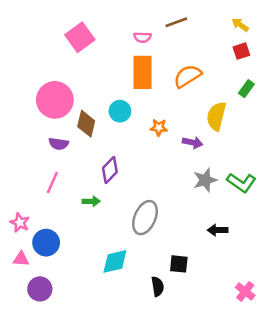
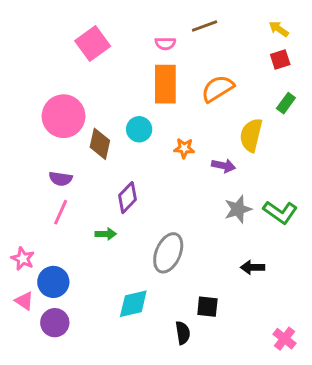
purple semicircle: (59, 144) -> (61, 179), moved
pink triangle: (21, 259) -> (24, 301), turned 30
purple circle: (40, 289) -> (55, 323), moved

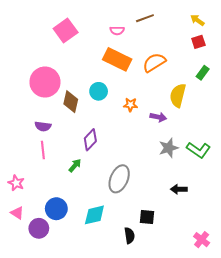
orange rectangle: (165, 84) -> (117, 59), turned -64
pink line: (61, 212) -> (43, 150), turned -30
green arrow: (106, 234) -> (75, 165), turned -48
blue circle: (53, 282) -> (56, 209), moved

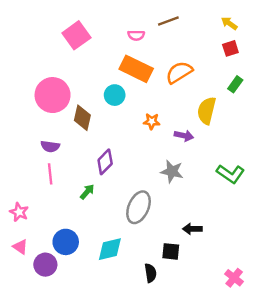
cyan circle: (99, 91) -> (115, 95), moved
gray star: (169, 148) -> (172, 171), moved, turned 30
black arrow: (179, 189) -> (192, 229), moved

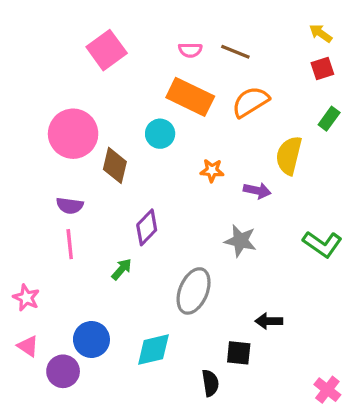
brown line: (168, 21) -> (235, 52), moved, turned 42

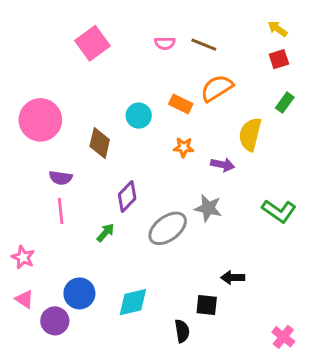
orange rectangle: (190, 97) -> (181, 104), moved, size x0.6
pink circle: (73, 134) -> (40, 120), moved
gray ellipse: (194, 291) -> (168, 228), moved, turned 30

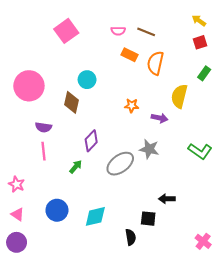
orange semicircle: (217, 88) -> (155, 63), turned -45
orange rectangle: (181, 104) -> (130, 55), moved
cyan circle: (139, 116) -> (87, 80), moved
purple circle: (55, 321) -> (17, 242), moved

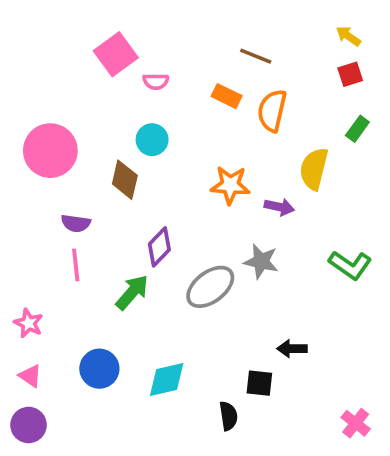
pink semicircle: (118, 31) -> (156, 82), moved
orange star: (132, 106) -> (230, 185), size x1.5
green arrow: (76, 167) -> (132, 292), size x1.5

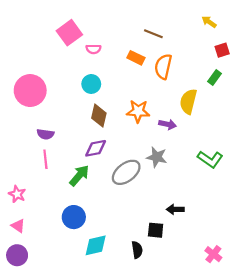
red square: (350, 74) -> (222, 50), moved
brown diamond: (125, 180) -> (99, 116), moved
purple diamond: (159, 247) -> (96, 148), turned 35
blue circle: (99, 369) -> (74, 217), moved
cyan diamond: (167, 380) -> (96, 245), moved

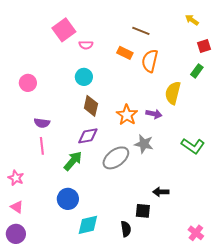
pink circle: (30, 91) -> (28, 83), size x0.6
orange star: (138, 111) -> (127, 115), moved, turned 30

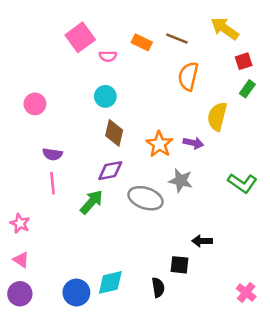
yellow arrow: (192, 20) -> (225, 29), moved, size x1.6
red square: (204, 46) -> (244, 61), moved
orange rectangle: (125, 53) -> (142, 42), moved
gray ellipse: (116, 158) -> (146, 198), turned 56
blue circle: (68, 199) -> (76, 292), moved

